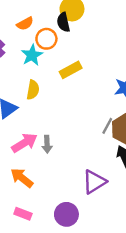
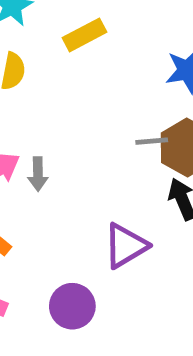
gray line: (107, 126) -> (152, 141), turned 56

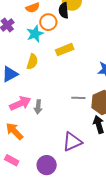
gray line: (152, 141) -> (78, 98), moved

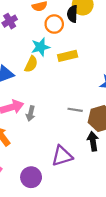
cyan star: (35, 34) -> (41, 47), moved

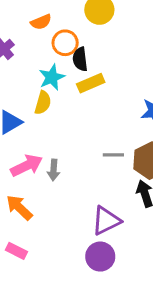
black semicircle: (72, 14) -> (80, 59), moved
purple circle: (31, 177) -> (100, 257), moved

